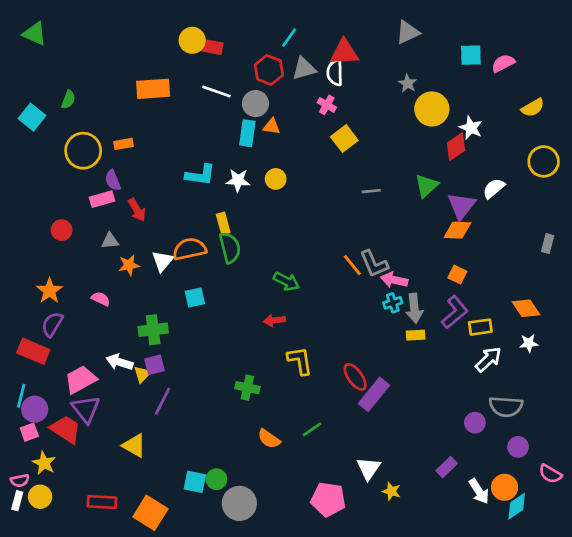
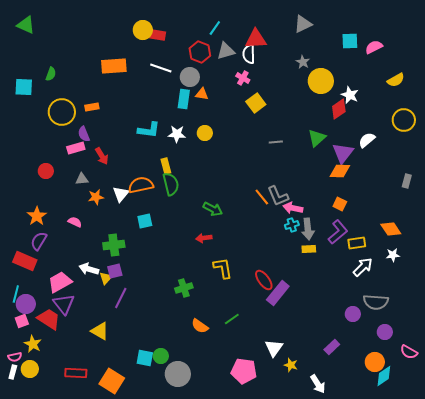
cyan square: (32, 117) -> (24, 87), turned -36
green cross: (247, 388) -> (184, 288), turned -30
white arrow: (479, 491) -> (318, 384), moved

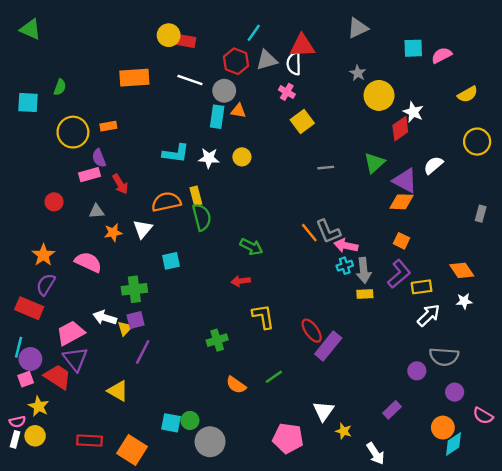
purple triangle: (343, 153) -> (405, 181), turned -40
orange semicircle: (141, 185) -> (166, 202), moved
pink semicircle: (75, 222) -> (88, 262), size x1.6

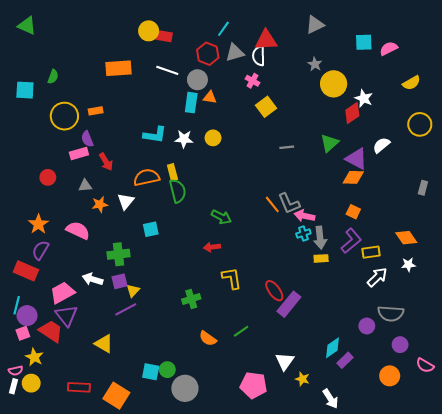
yellow triangle: (125, 328) -> (133, 291), moved
purple line: (143, 352) -> (126, 309), turned 35
cyan diamond: (453, 444) -> (333, 348), moved

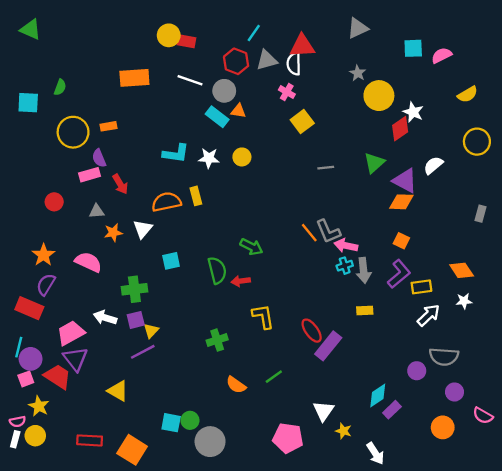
cyan rectangle: (191, 103) -> (217, 117), turned -60
green semicircle: (178, 191) -> (217, 270), moved
yellow rectangle: (321, 258) -> (365, 310), moved

